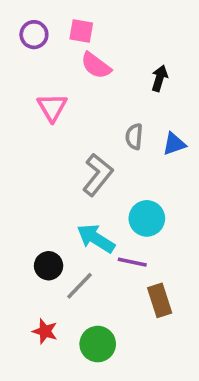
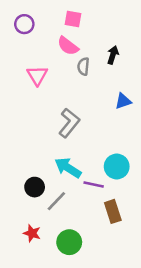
pink square: (81, 31) -> (73, 19), moved
gray semicircle: (134, 137) -> (83, 66), moved
cyan circle: (147, 218) -> (117, 167), moved

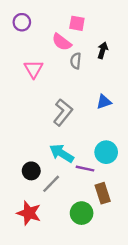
pink square: (73, 19) -> (77, 23), moved
blue triangle: (123, 101) -> (104, 102), moved
red star: (32, 233) -> (29, 213), size x1.5
green circle: (69, 242) -> (82, 213), moved

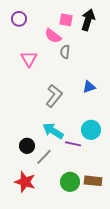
black arrow: (103, 50) -> (88, 20), moved, size x1.5
brown rectangle: (103, 193) -> (93, 181), moved, turned -66

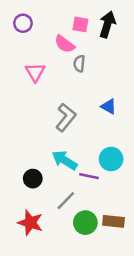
blue triangle: (89, 87) -> (109, 106), turned 48
gray line: (44, 157) -> (66, 201), moved

